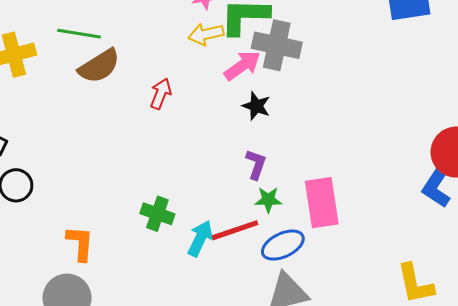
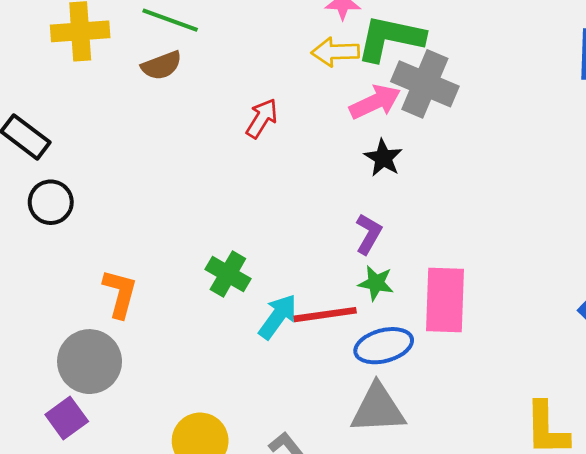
brown semicircle: (99, 66) -> (162, 65), moved, size x0.7

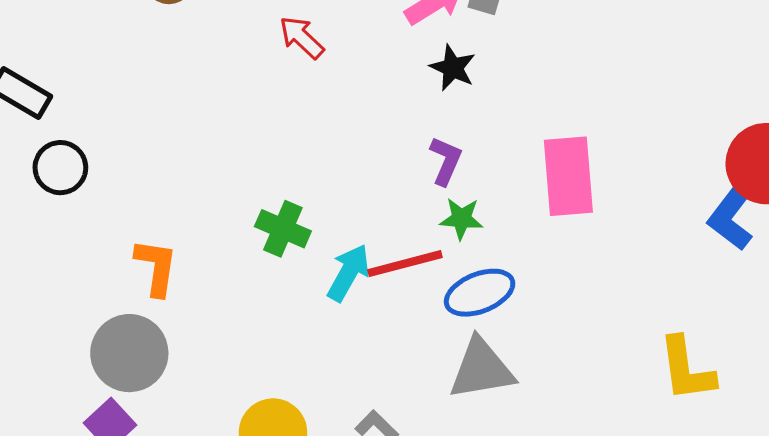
red arrow: (262, 118) -> (302, 37), turned -72
pink rectangle: (445, 300) -> (568, 176), moved

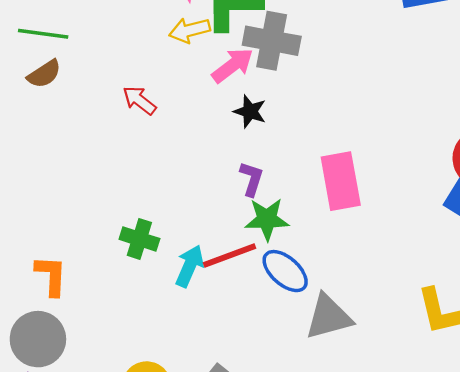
green star: (461, 219) -> (267, 219), size x1.4
blue ellipse: (480, 293) -> (285, 271), turned 69
gray triangle: (482, 369) -> (329, 317), moved

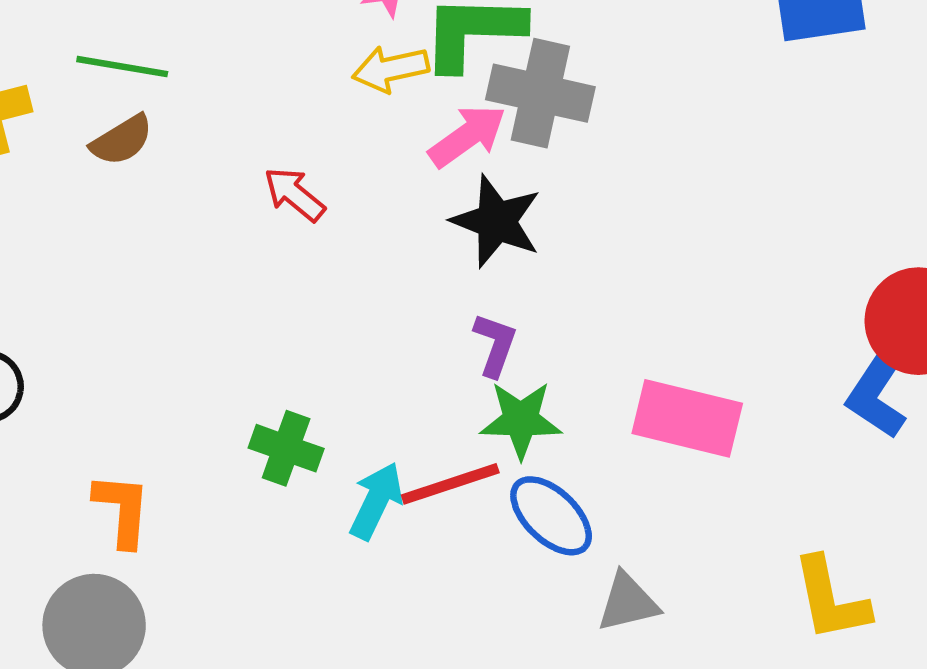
black star: (250, 111) -> (496, 221), size x1.5
pink rectangle: (341, 181) -> (687, 418), moved, turned -68
gray triangle: (329, 317) -> (628, 602), size x0.7

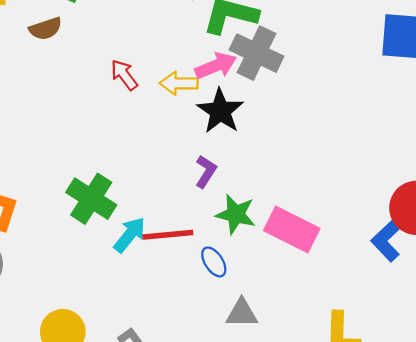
yellow arrow: (391, 69) -> (179, 83), moved
green star: (521, 420) -> (236, 214), moved
green cross: (286, 448) -> (91, 199), size x1.4
blue ellipse: (551, 516) -> (214, 262), size x0.7

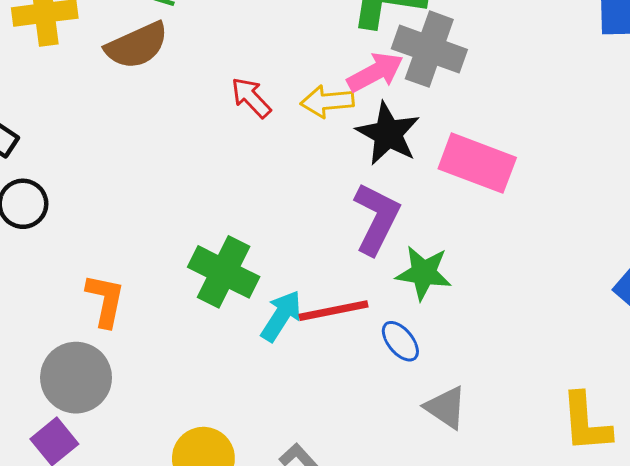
brown semicircle: (46, 29) -> (137, 45), size x1.4
purple L-shape: (206, 172) -> (376, 219), size x1.6
pink rectangle: (292, 229) -> (477, 163), moved
gray triangle: (242, 313) -> (446, 407), turned 40

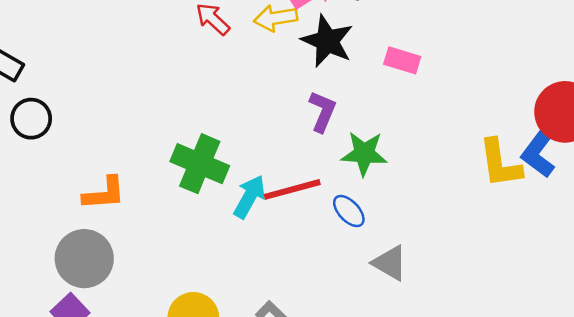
pink rectangle: (477, 163) -> (402, 60), size x0.6
purple L-shape: (376, 219) -> (322, 111), size x0.7
orange L-shape: (105, 300) -> (104, 193), turned 78
yellow L-shape: (586, 423) -> (500, 163), moved

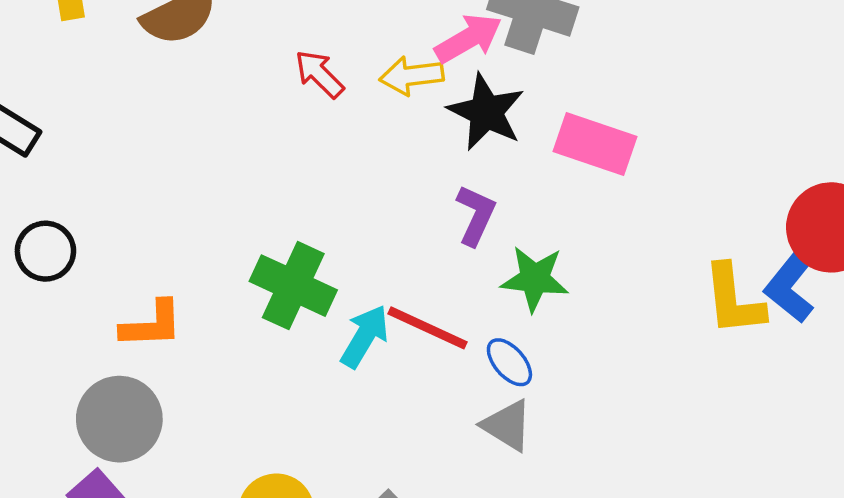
pink rectangle: (402, 60) -> (595, 144), size x1.5
black circle: (31, 119) -> (45, 251), moved
red line: (292, 189) -> (428, 328), turned 38
gray triangle: (390, 263) -> (507, 425), moved

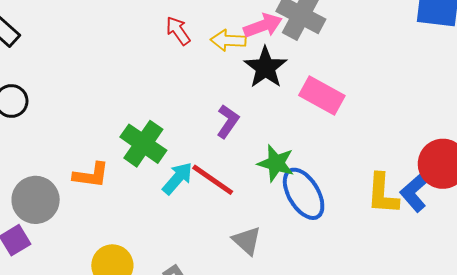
purple L-shape: (476, 215) -> (228, 121), moved
orange L-shape: (152, 325) -> (91, 175), moved
blue ellipse: (509, 362) -> (304, 194), moved, size x1.8

